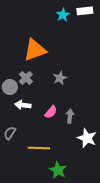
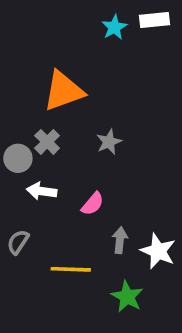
gray arrow: (70, 116) -> (120, 240), moved
green star: (58, 170) -> (127, 297), moved

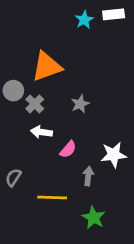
gray circle: (18, 158) -> (13, 91), moved
white arrow: (42, 191) -> (41, 132), moved
white star: (158, 251) -> (114, 155), moved, turned -30

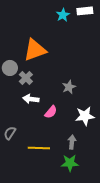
gray star: (80, 104) -> (69, 87), moved
gray arrow: (88, 176) -> (72, 142), moved
green star: (94, 218) -> (70, 163), turned -30

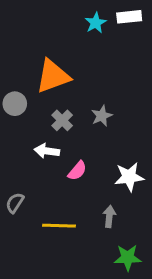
gray cross: (26, 78) -> (62, 120), moved
gray star: (69, 87) -> (102, 116), moved
green star: (70, 163) -> (128, 258), moved

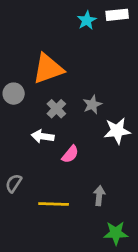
white star: (129, 177) -> (117, 131), moved

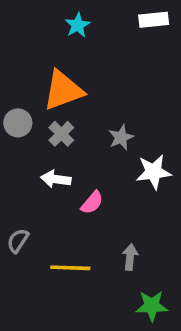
cyan star: (87, 20) -> (78, 25), moved
gray cross: (56, 109) -> (61, 134), moved

